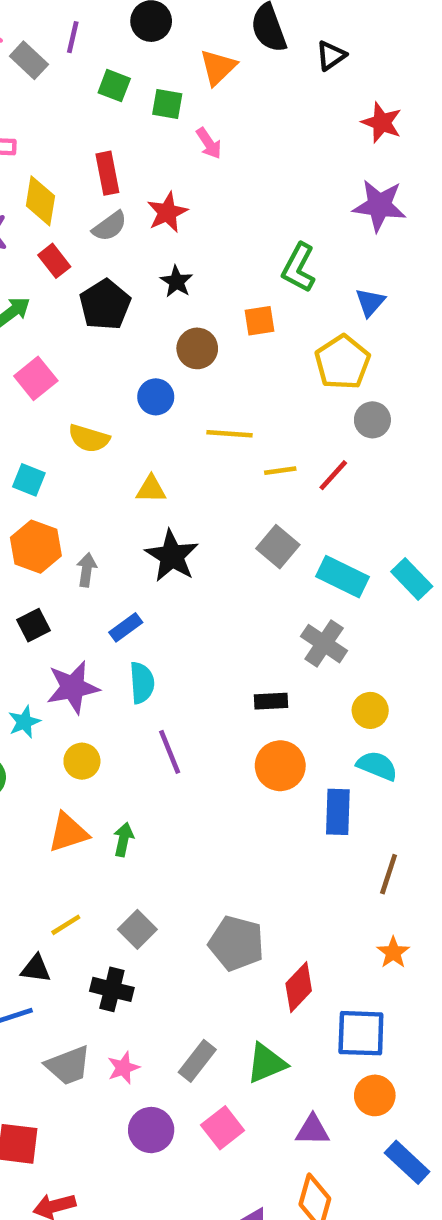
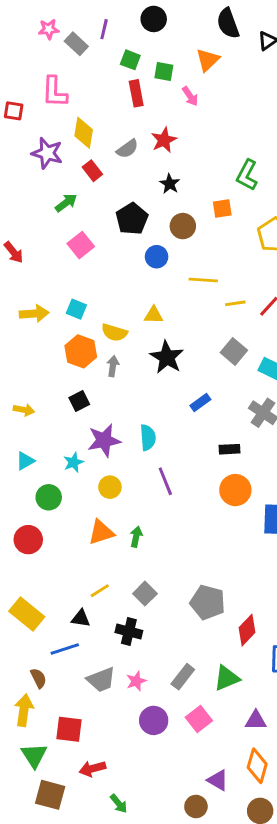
orange triangle: (218, 67) -> (208, 60), moved
red rectangle: (107, 173) -> (136, 93), moved
black pentagon: (105, 305) -> (132, 219), moved
yellow semicircle: (89, 438) -> (114, 333), moved
blue rectangle: (126, 627) -> (200, 403), moved

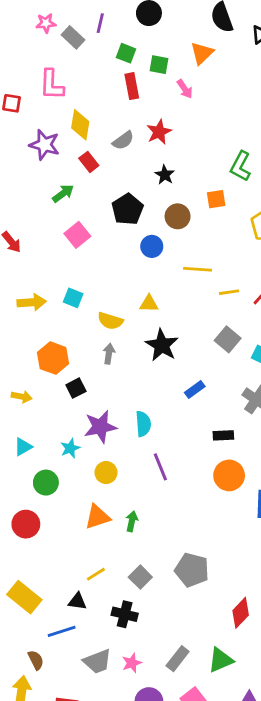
orange hexagon: (81, 351) -> (53, 358), moved
gray pentagon: (208, 602) -> (192, 570), moved

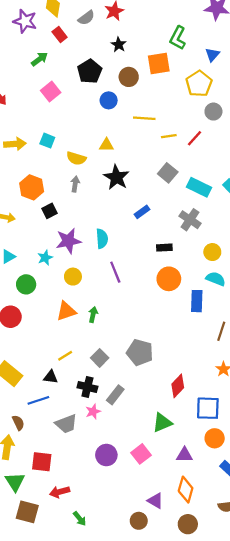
orange square: (216, 199) -> (159, 64), size x1.5
gray rectangle: (178, 659) -> (115, 395), moved
pink star: (132, 663) -> (93, 412), moved

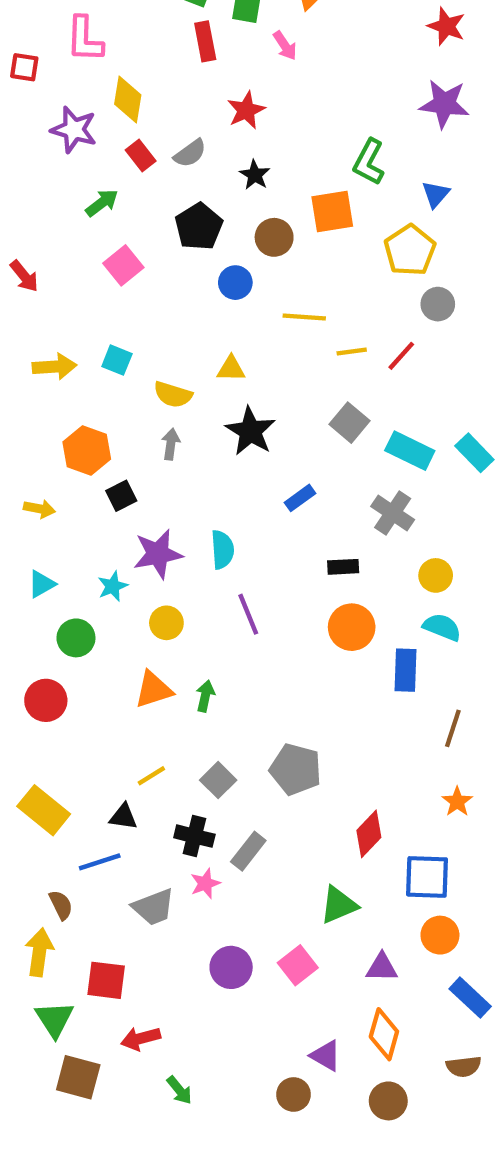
gray semicircle: (86, 18) -> (190, 153), moved

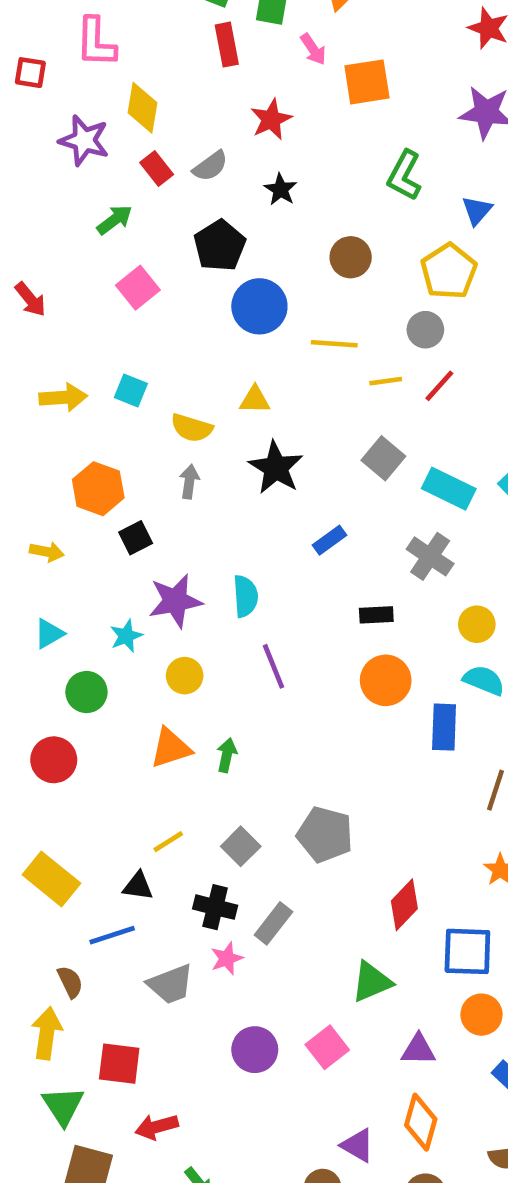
orange square: (332, 211) -> (367, 82), moved
brown circle: (274, 237) -> (351, 257), moved
blue circle: (235, 283) -> (259, 306), size x1.5
gray circle: (438, 304) -> (425, 330), moved

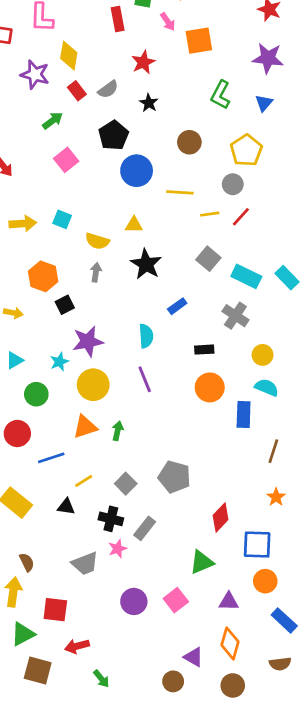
blue triangle: (477, 211) -> (264, 103), moved
cyan semicircle: (245, 596) -> (146, 336), moved
yellow circle: (185, 676) -> (93, 385), size x1.5
blue line: (112, 935) -> (51, 458), moved
green triangle: (63, 1106) -> (23, 634), turned 35

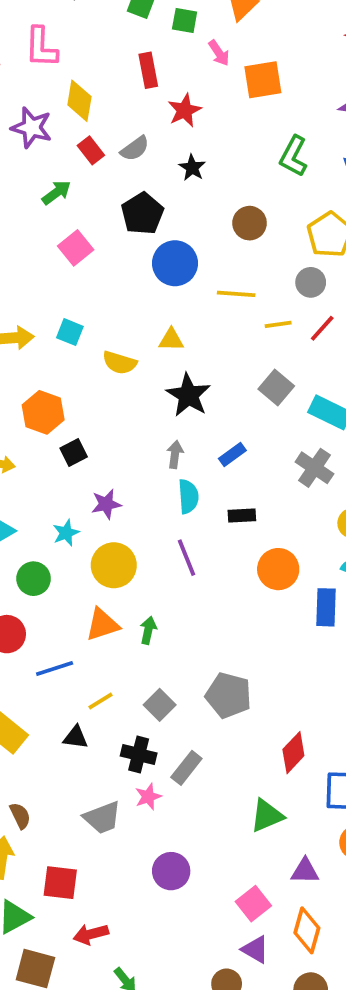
red rectangle: (118, 19) -> (148, 70), moved
gray arrow: (96, 272) -> (175, 454), moved
purple star: (88, 341) -> (106, 504), size x0.7
black rectangle: (204, 350) -> (242, 516), moved
pink square: (176, 600) -> (253, 904), moved

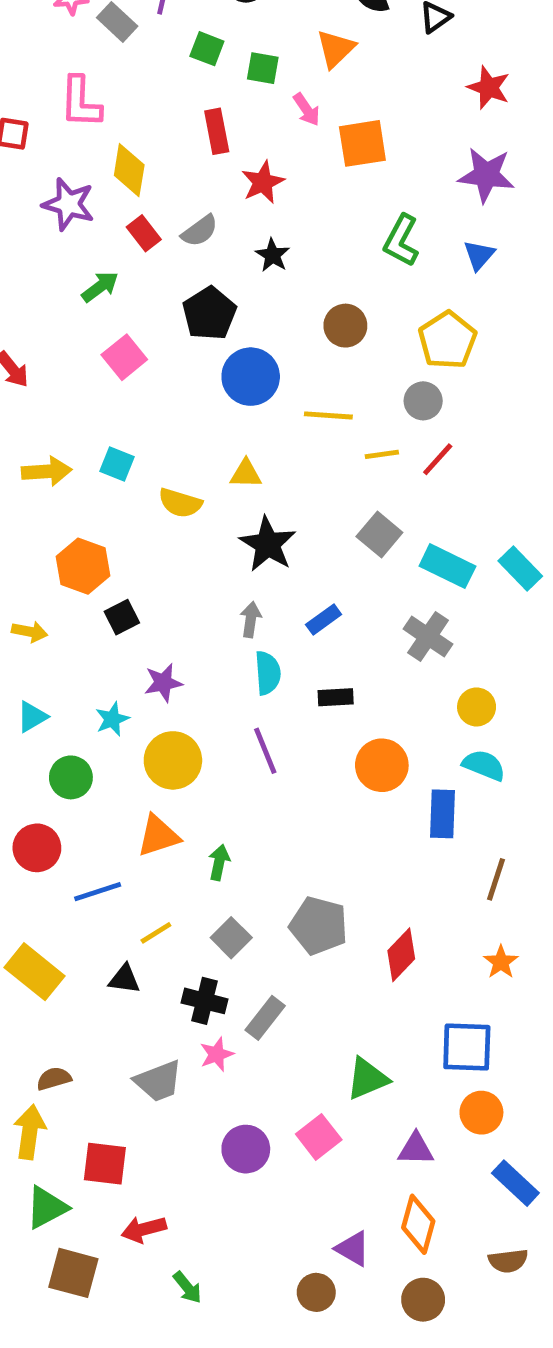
green arrow: (148, 630) -> (219, 862), moved
red diamond: (293, 753) -> (401, 955), moved
brown semicircle: (20, 816) -> (54, 1079), turned -80
pink square: (253, 904) -> (319, 1137), moved

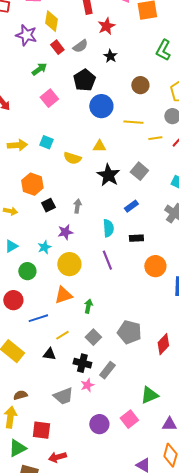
gray square: (379, 534) -> (139, 171), moved
gray arrow: (251, 620) -> (77, 206), moved

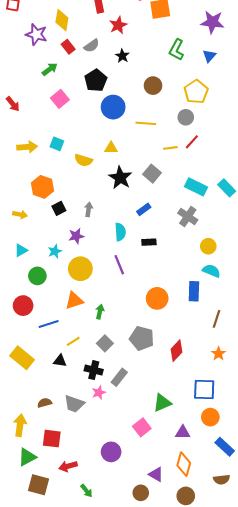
yellow line: (155, 138) -> (170, 148), moved
orange circle: (155, 266) -> (157, 298), moved
brown semicircle: (20, 395) -> (45, 403), moved
gray trapezoid: (63, 396) -> (74, 404), turned 40
purple circle: (99, 424) -> (111, 452), moved

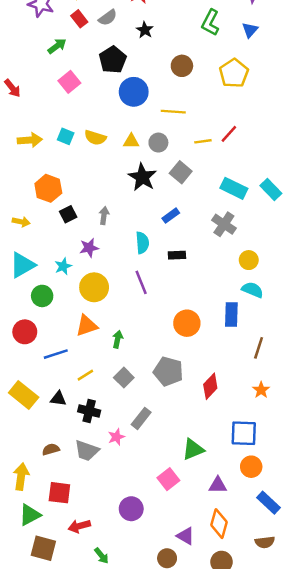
gray circle: (186, 117) -> (158, 143), moved
yellow semicircle: (83, 160) -> (95, 138), moved
cyan triangle: (21, 250) -> (22, 265), size x1.6
black triangle: (60, 361) -> (58, 399), moved
black cross: (94, 370) -> (89, 411), moved

